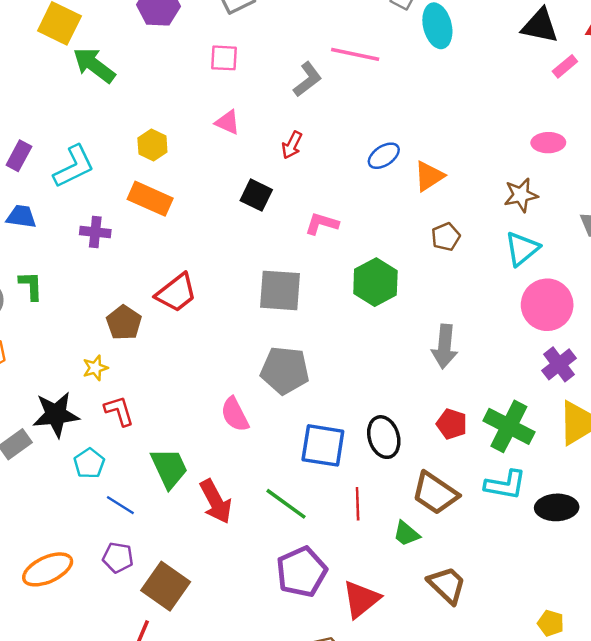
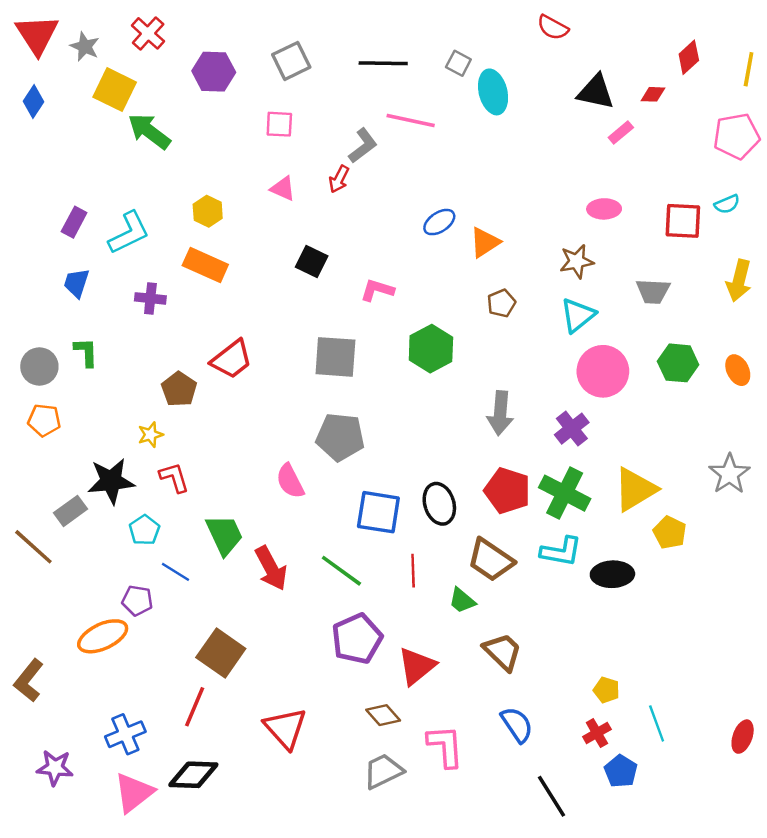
red arrow: (292, 145) -> (339, 179), moved
blue trapezoid: (21, 217) -> (76, 283), turned -80
purple cross: (559, 364) -> (572, 429), moved
red pentagon: (452, 424) -> (507, 491), size x1.5
purple pentagon: (118, 558) -> (137, 600), moved

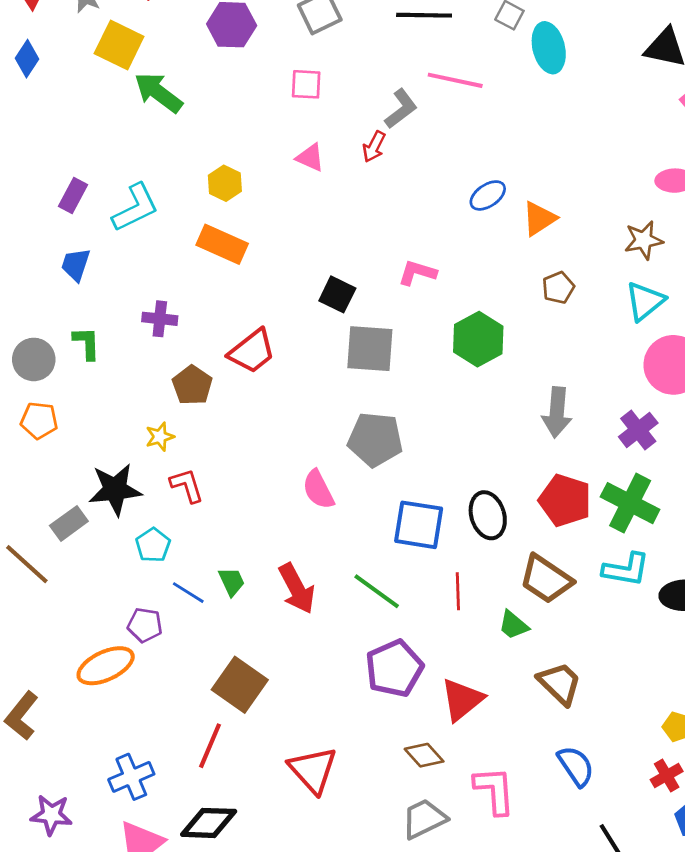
black square: (312, 261) -> (337, 294), moved
purple cross: (150, 298) -> (160, 319), moved
green trapezoid: (224, 535) -> (232, 582), moved, size x0.6

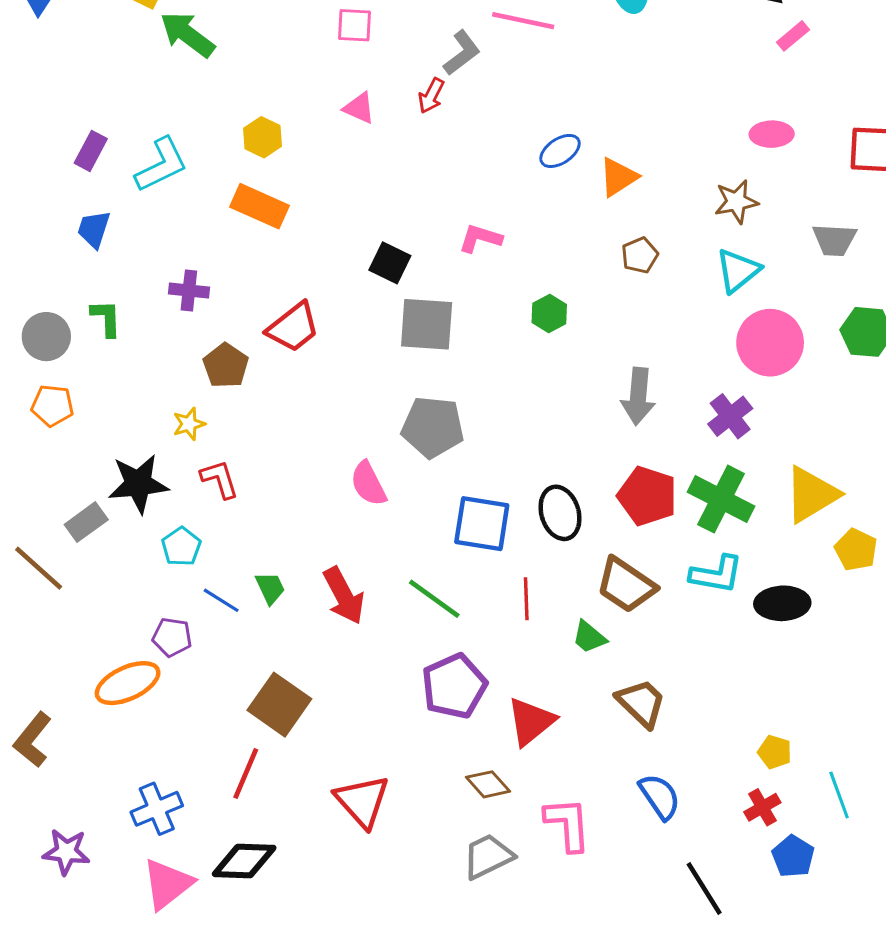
green hexagon: (478, 339) -> (549, 314), size x0.6

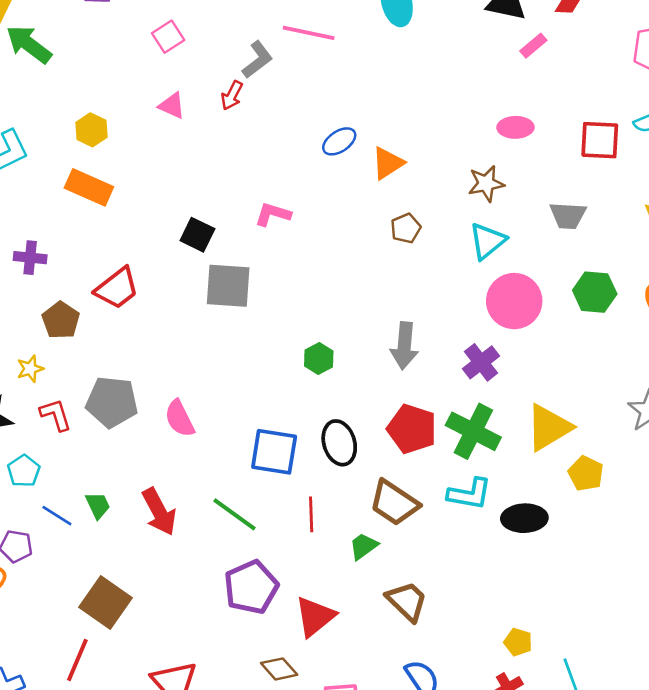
pink square: (355, 25) -> (168, 37), turned -36
green hexagon: (549, 314) -> (319, 359), moved
gray pentagon: (433, 427) -> (112, 402), moved
green trapezoid: (589, 637) -> (363, 546), turned 104

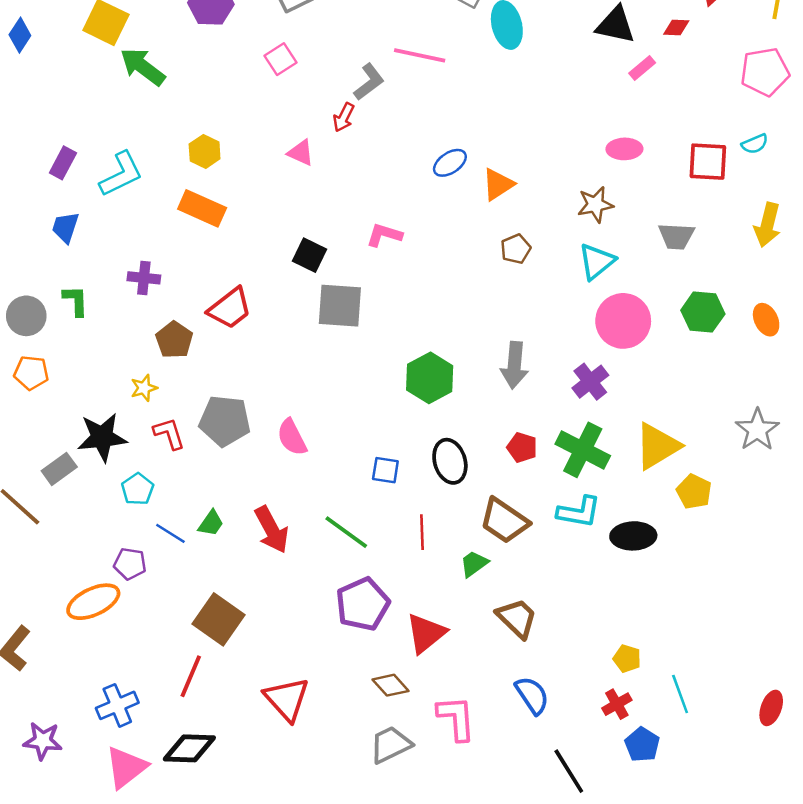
pink triangle: (172, 106) -> (301, 153), moved
green hexagon: (319, 359) -> (430, 378), size x1.6
red pentagon: (412, 429) -> (522, 447), size x0.6
blue square: (274, 452) -> (385, 470), size x0.6
green trapezoid: (98, 505) -> (211, 523), turned 60

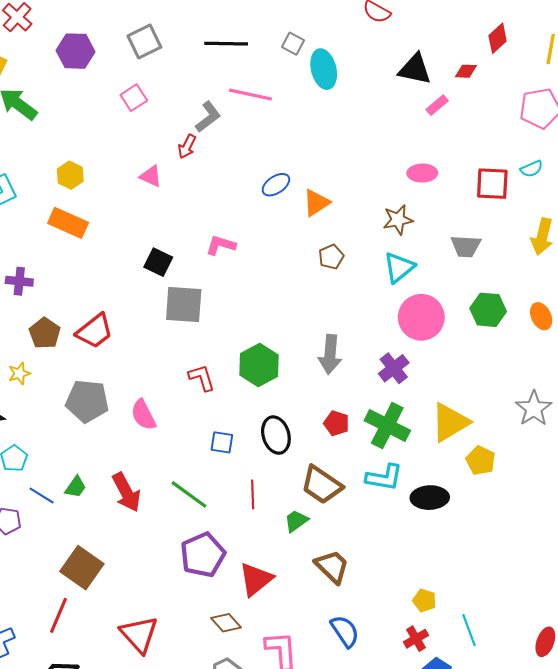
red trapezoid: (230, 308) -> (95, 331), moved
red L-shape: (169, 433) -> (202, 378), moved

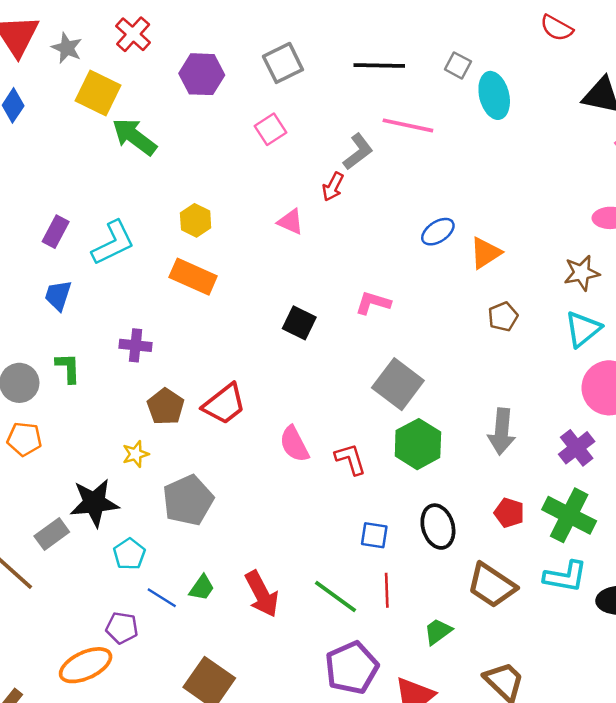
gray square: (184, 305) -> (398, 384), moved, turned 33
gray pentagon: (87, 401) -> (188, 500), moved, turned -30
pink semicircle: (143, 415) -> (294, 444), moved
red line: (253, 494) -> (387, 590), moved
green trapezoid: (296, 521) -> (438, 631), moved

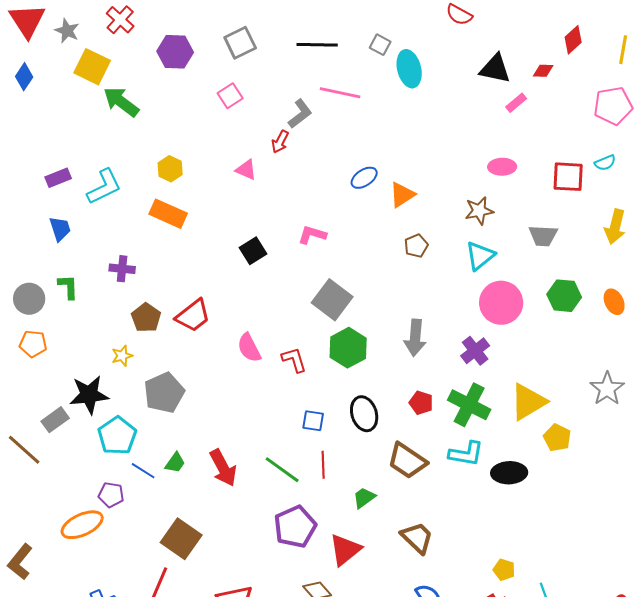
purple rectangle: (56, 232) -> (58, 178), turned 40
blue trapezoid: (58, 295) -> (60, 229), turned 144
black square: (299, 323) -> (253, 251), turned 32
cyan pentagon: (129, 554) -> (117, 436), size x1.5

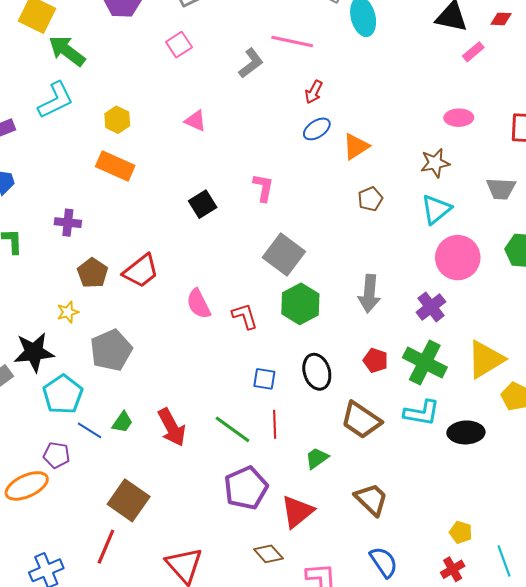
red arrow: (280, 142) -> (314, 92), moved
cyan L-shape: (104, 187) -> (56, 100), moved
pink L-shape: (312, 235) -> (263, 188), turned 84

